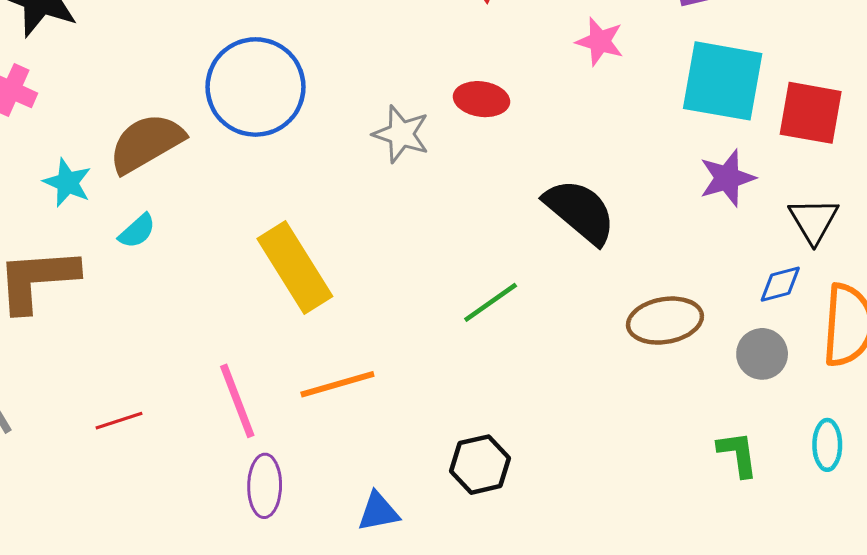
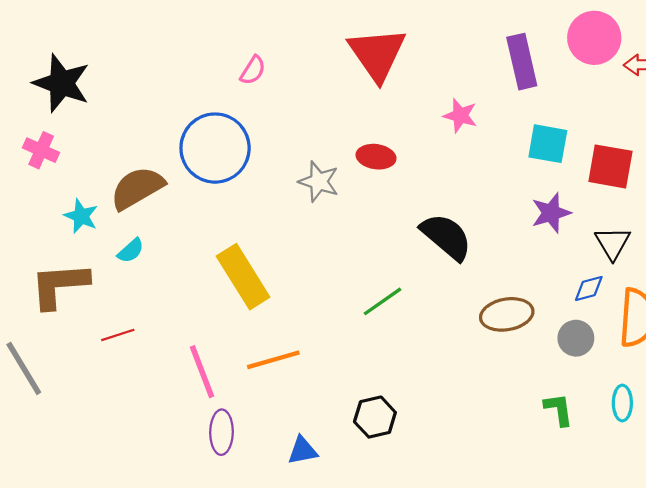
cyan square: (723, 81) -> (548, 144), size x0.7
red line: (119, 421) -> (118, 335), moved

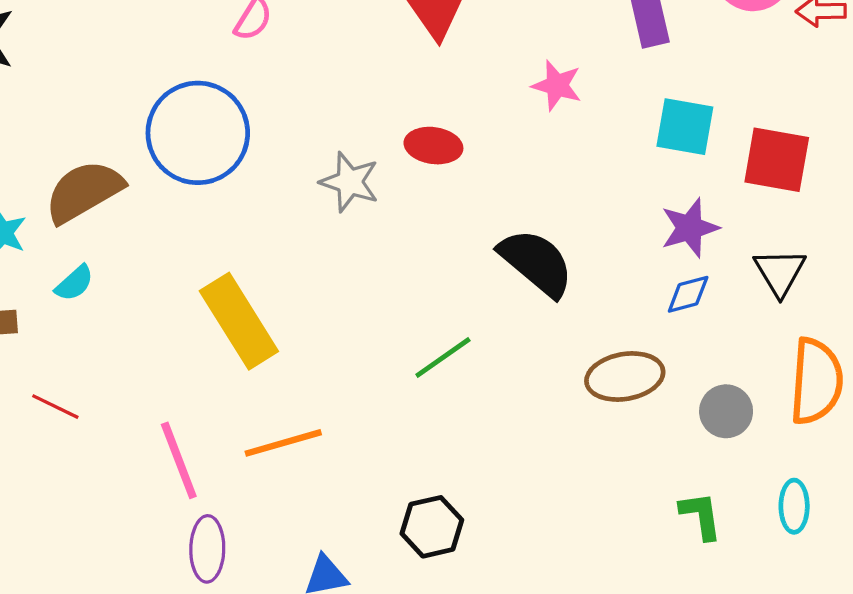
blue diamond: (589, 288) -> (688, 294), moved
red line: (118, 335) -> (55, 407), turned 44

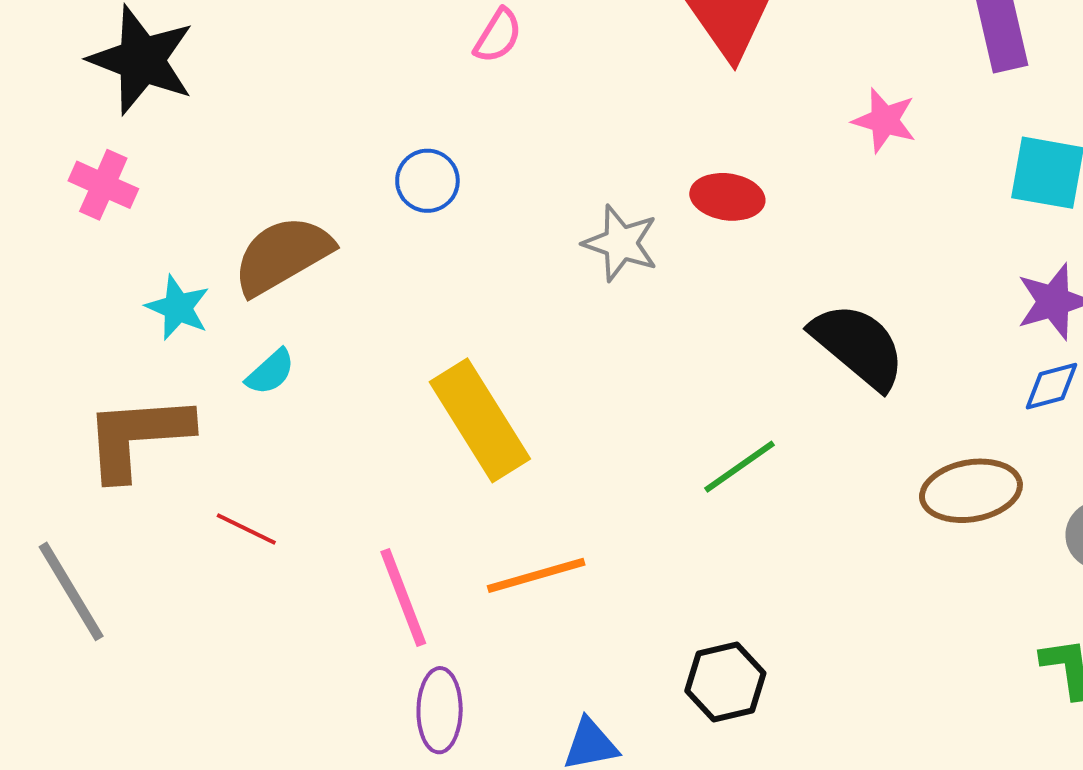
blue circle: (198, 133) -> (427, 181), size x0.5

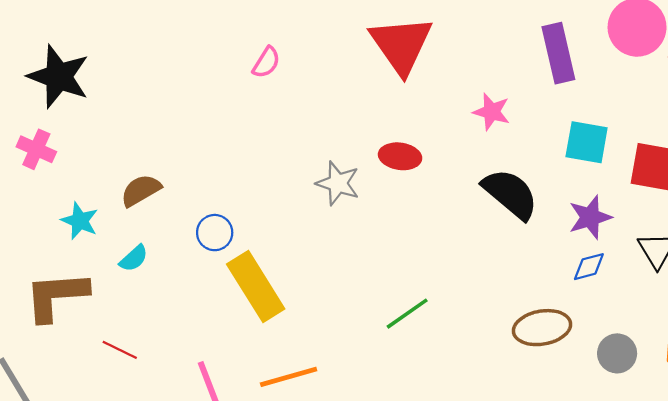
blue circle: (427, 181) -> (215, 233), moved
brown semicircle: (283, 255) -> (141, 190), size x0.7
black semicircle: (858, 346) -> (510, 194), moved

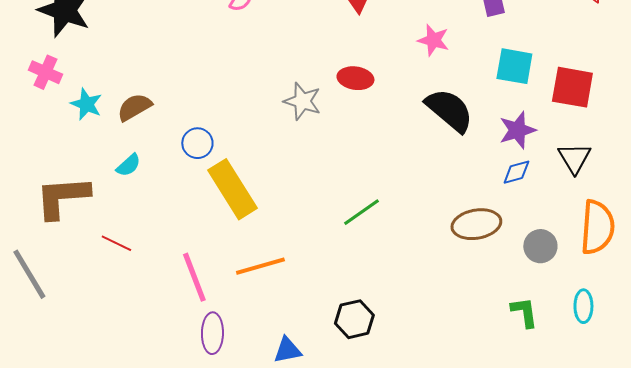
cyan star: (80, 221) -> (86, 104), moved

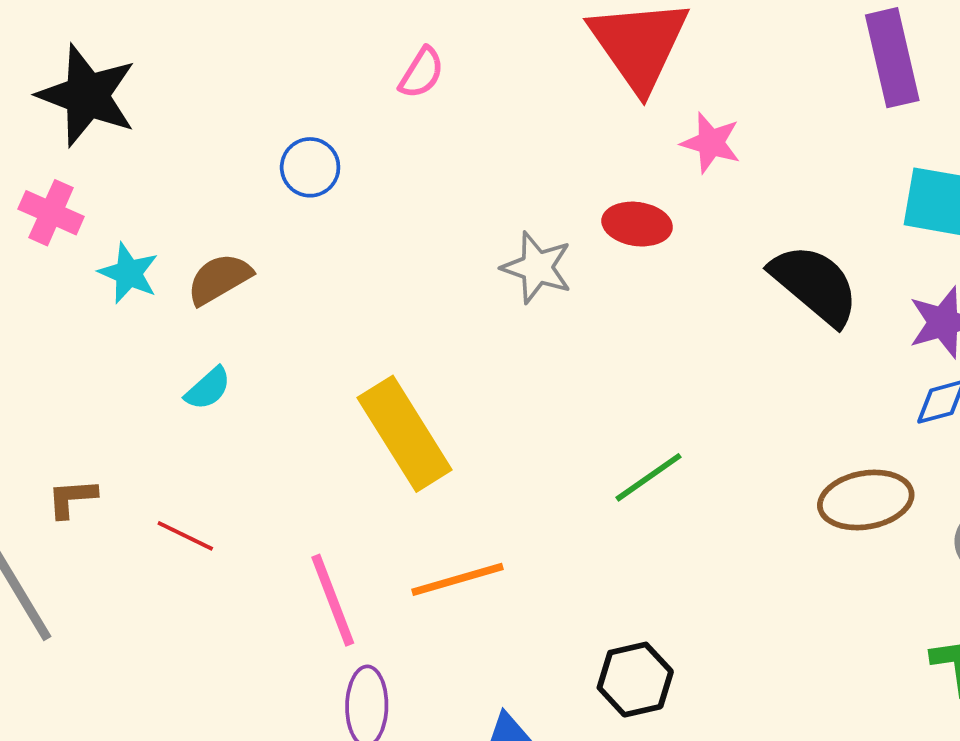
pink star: (433, 40) -> (711, 143), moved
blue circle: (197, 143) -> (310, 167), moved
brown L-shape: (62, 197) -> (72, 498), moved, size x0.5

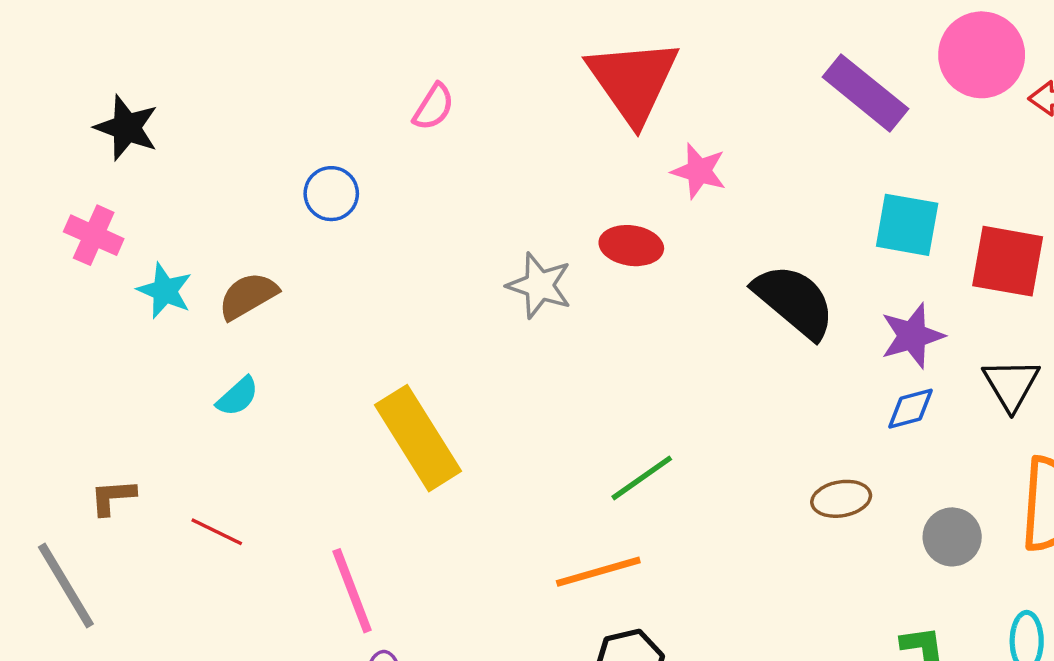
purple rectangle: (892, 58) -> (865, 93), turned -38
black star: (87, 95) -> (127, 128), size x0.7
brown ellipse: (866, 500) -> (841, 499), size x0.7
orange line: (457, 579) -> (598, 572), moved

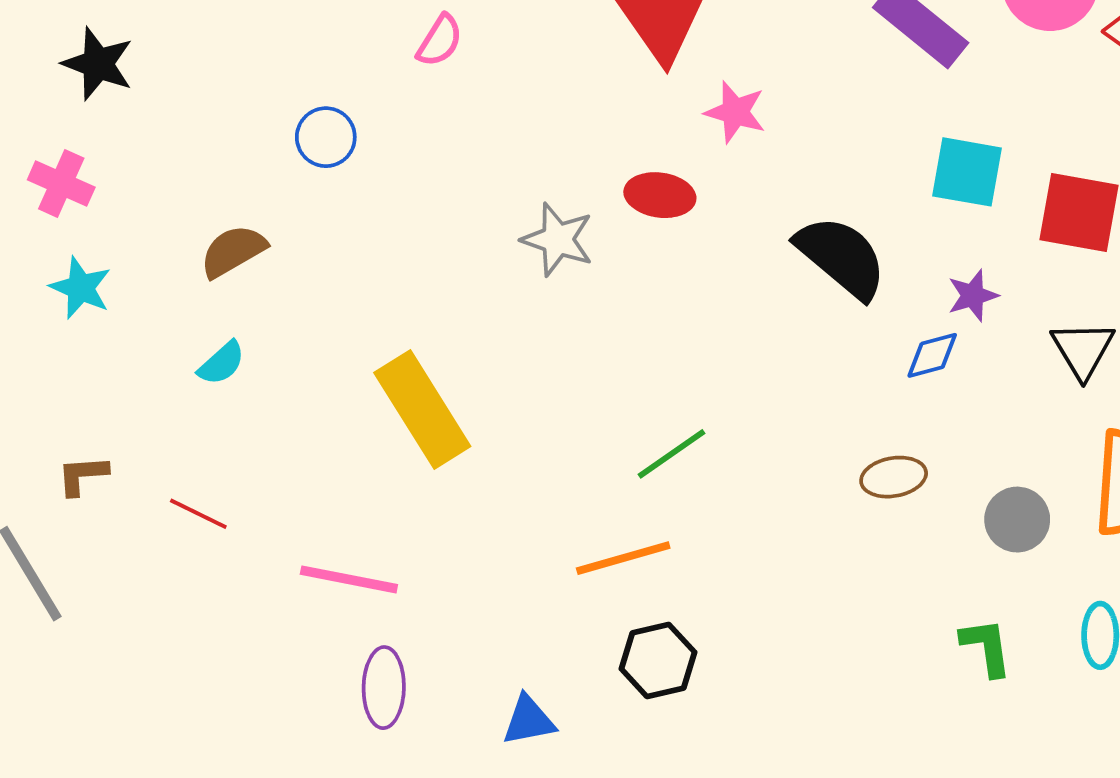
cyan star: (165, 291) -> (81, 288), moved
purple star: (912, 336) -> (973, 296), size x0.7
blue diamond: (911, 409) -> (932, 355), moved
pink line: (352, 591) -> (349, 579), turned -58

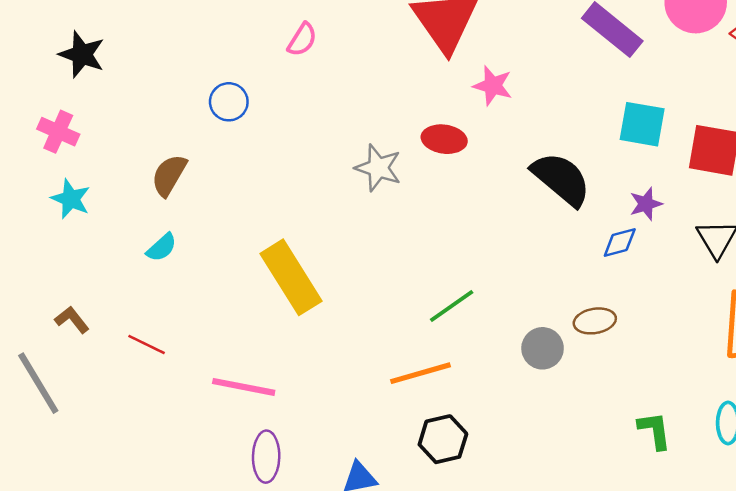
brown semicircle: (233, 251) -> (169, 175), turned -30
brown L-shape: (82, 475) -> (72, 320), turned 56
gray circle: (1017, 520) -> (543, 348), moved

